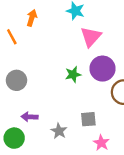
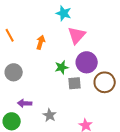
orange arrow: (32, 18) -> (41, 42), moved
gray square: (88, 119) -> (75, 83), moved

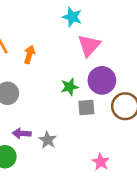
orange arrow: (41, 42) -> (29, 54), moved
gray star: (50, 115) -> (48, 140), moved

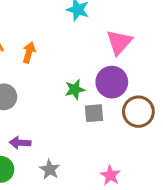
pink triangle: (89, 45) -> (119, 42), moved
gray star: (48, 140) -> (50, 169), moved

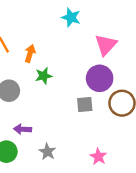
green star: (75, 89) -> (44, 76), moved

